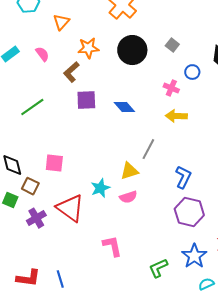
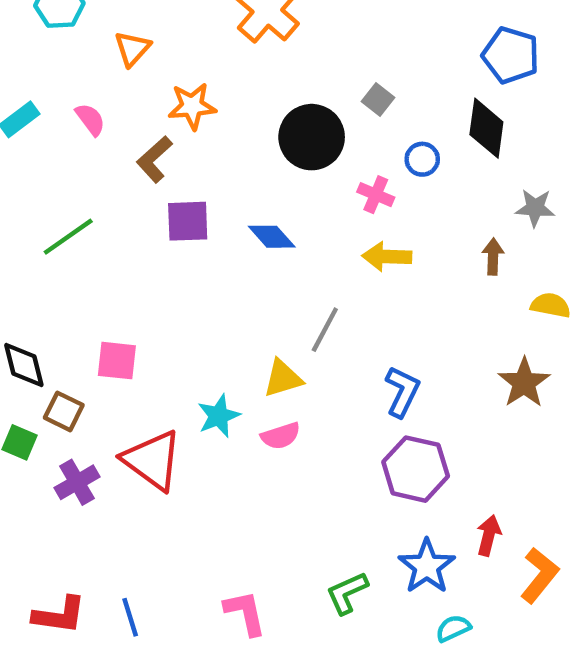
black circle: (132, 50) -> (312, 137), moved
pink L-shape: (112, 246) -> (245, 613), moved

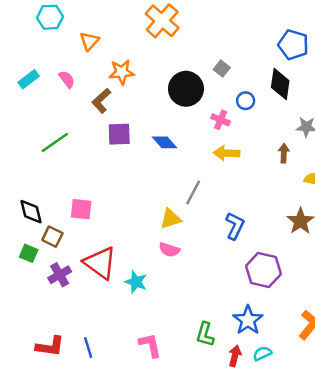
cyan star: (219, 416) -> (136, 282), moved, turned -30
pink semicircle: (281, 436) -> (169, 250), turned 36
purple hexagon: (416, 469) -> (263, 270), moved
red arrow: (489, 535) -> (235, 356), moved
green L-shape: (347, 593) -> (205, 334), turned -50

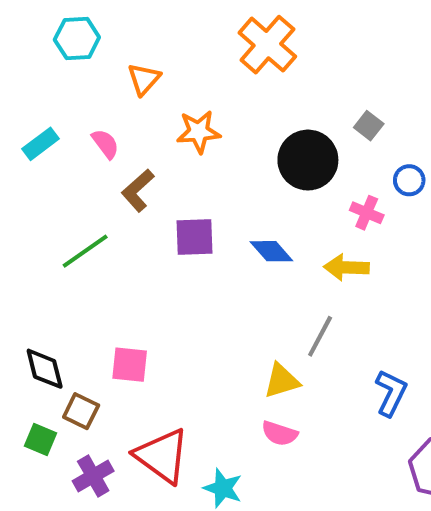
brown L-shape: (101, 101) -> (138, 190), moved
yellow arrow: (227, 153) -> (346, 267), moved

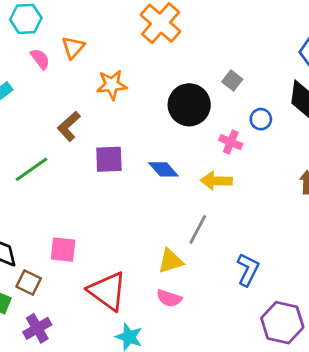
pink semicircle: (105, 144) -> (40, 59), moved
red triangle: (162, 456) -> (107, 291), moved

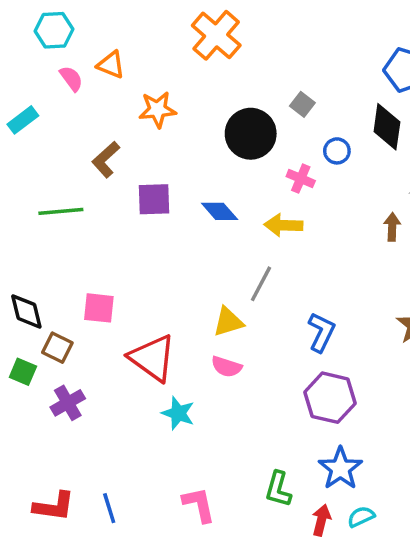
orange triangle: (73, 47) -> (111, 65), turned -50
green line: (32, 169) -> (61, 211), turned 30
purple hexagon: (282, 323) -> (330, 398), moved

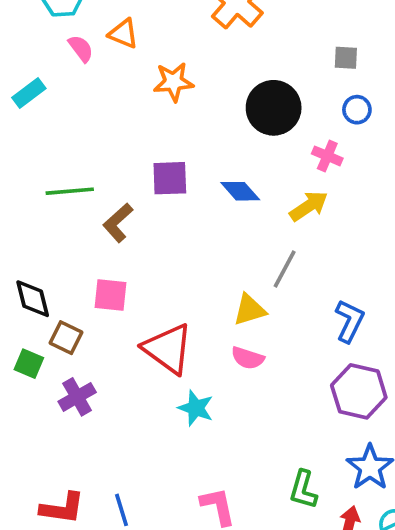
gray square: (302, 104) -> (346, 58), moved, turned -35
blue circle: (337, 151) -> (357, 110), moved
brown L-shape: (106, 160) -> (118, 223), moved
yellow arrow: (283, 225) -> (309, 206), turned 144

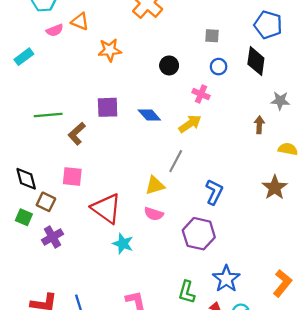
pink semicircle: (81, 48) -> (55, 30), turned 105
black circle: (274, 108) -> (169, 65), size x0.6
purple hexagon: (359, 391) -> (199, 234), moved

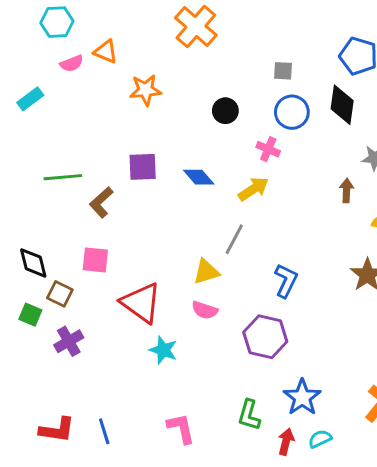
blue circle: (219, 67) -> (292, 112), size x1.5

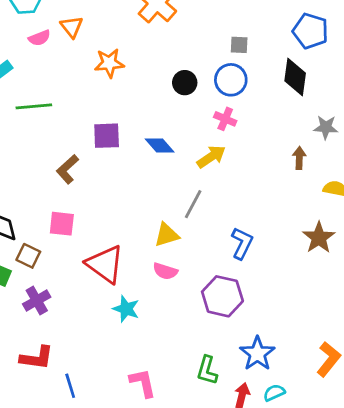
orange triangle: (106, 52) -> (72, 27), turned 30
blue circle: (292, 112) -> (231, 80), moved
green line: (63, 177) -> (34, 106), moved
red L-shape: (57, 430) -> (37, 358), moved

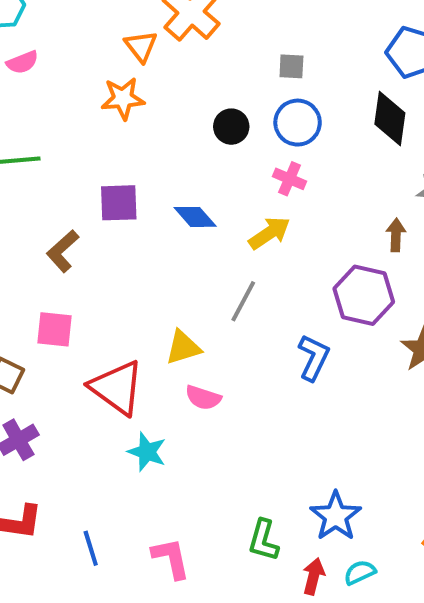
orange triangle: (72, 27) -> (141, 46), moved
gray square: (239, 45) -> (291, 66), moved
yellow triangle: (167, 235) -> (183, 347), moved
purple hexagon: (222, 296) -> (364, 295), moved
blue line: (70, 386) -> (91, 548), moved

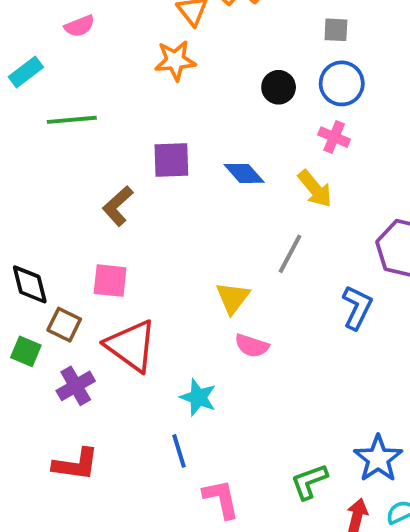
yellow arrow: (269, 233) -> (315, 189), turned 84
yellow triangle: (183, 347) -> (233, 298), turned -36
red triangle: (117, 388) -> (131, 346), moved
green L-shape: (263, 540) -> (309, 482), turned 54
blue line: (91, 548) -> (179, 451), moved

